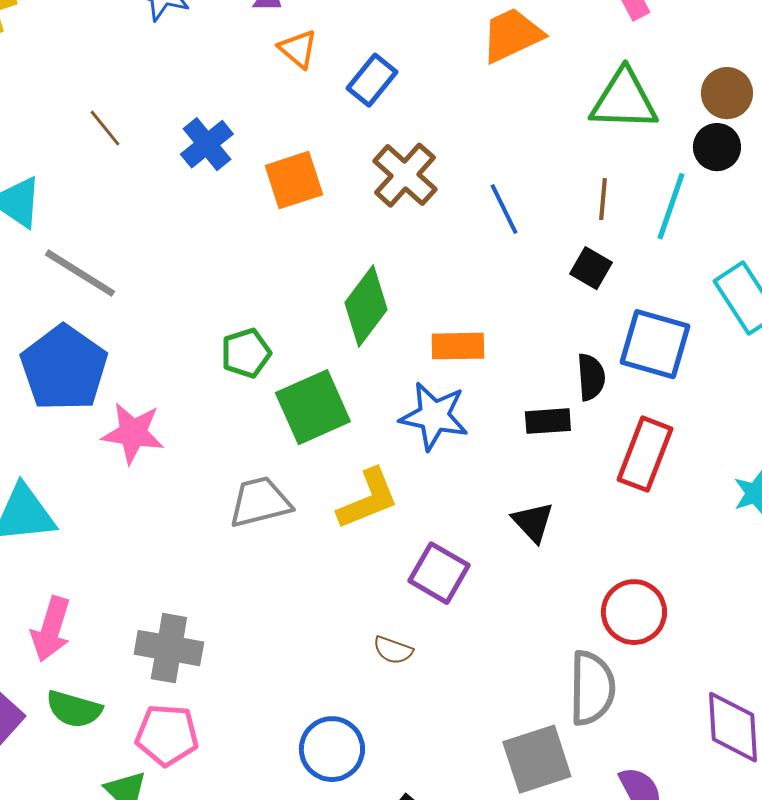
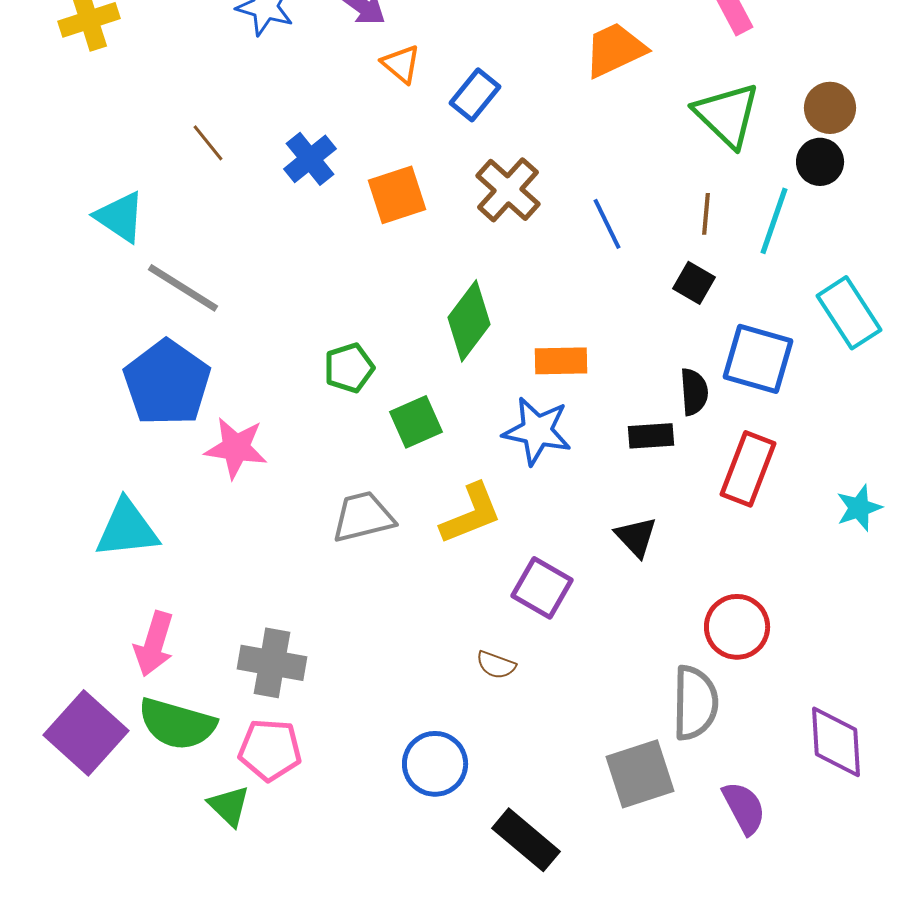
green triangle: (624, 100) -> (727, 115), turned 42
green square: (313, 407) -> (416, 422), size x0.7
green semicircle: (74, 709) -> (177, 724), size x1.4

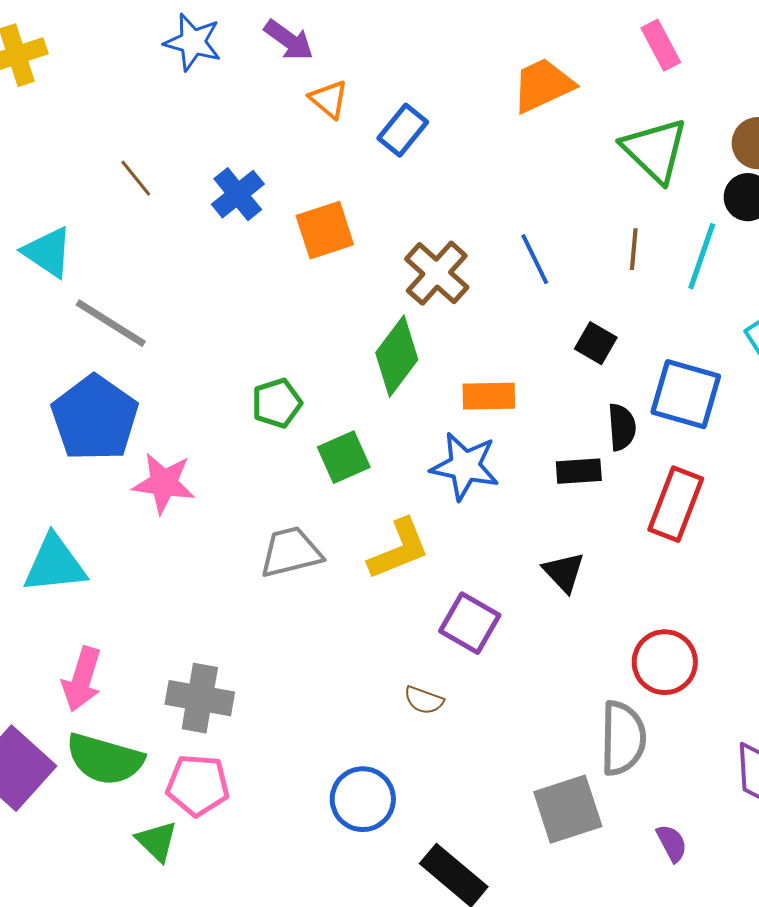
brown cross: (508, 190) -> (437, 273), moved
black square: (694, 283) -> (596, 343), moved
purple semicircle: (744, 808) -> (672, 843), size x0.7

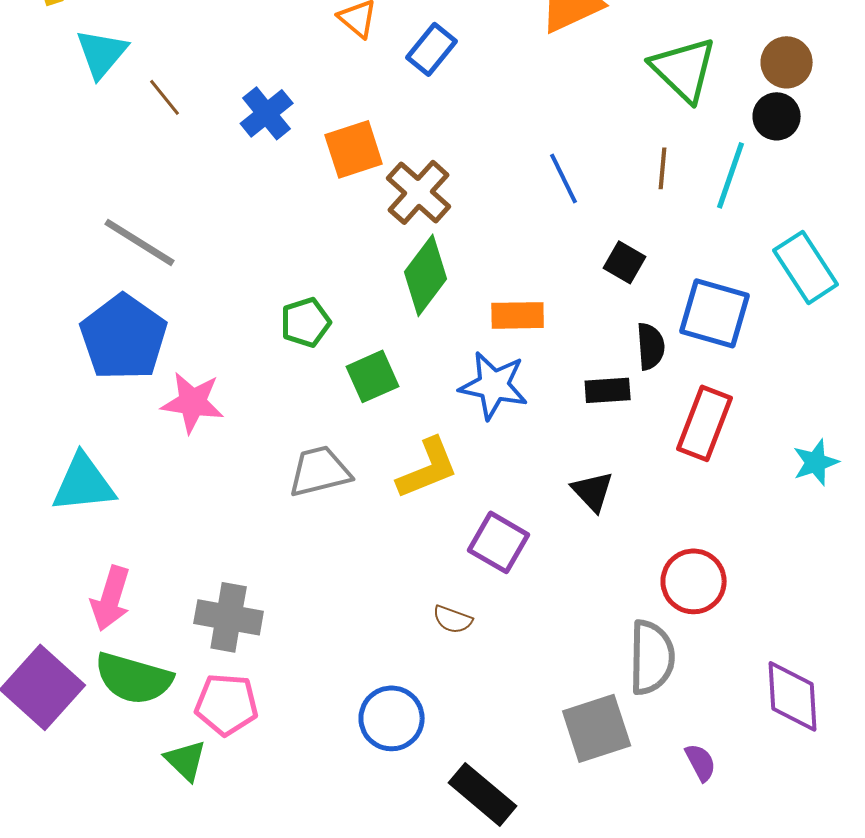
cyan triangle: (48, 252) -> (102, 53), moved, turned 36
brown cross: (437, 273) -> (419, 192), moved

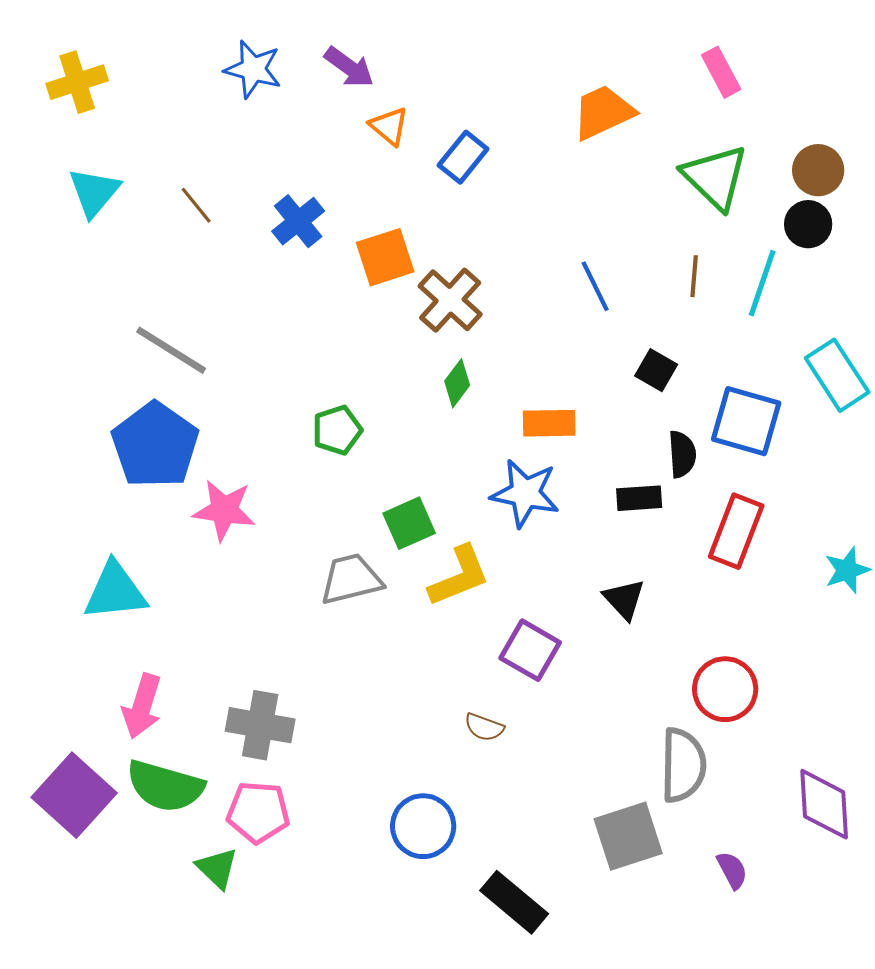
cyan triangle: (102, 53) -> (94, 192), moved
green diamond: (426, 275) -> (457, 383), size x0.6
green square: (373, 376) -> (409, 523), moved

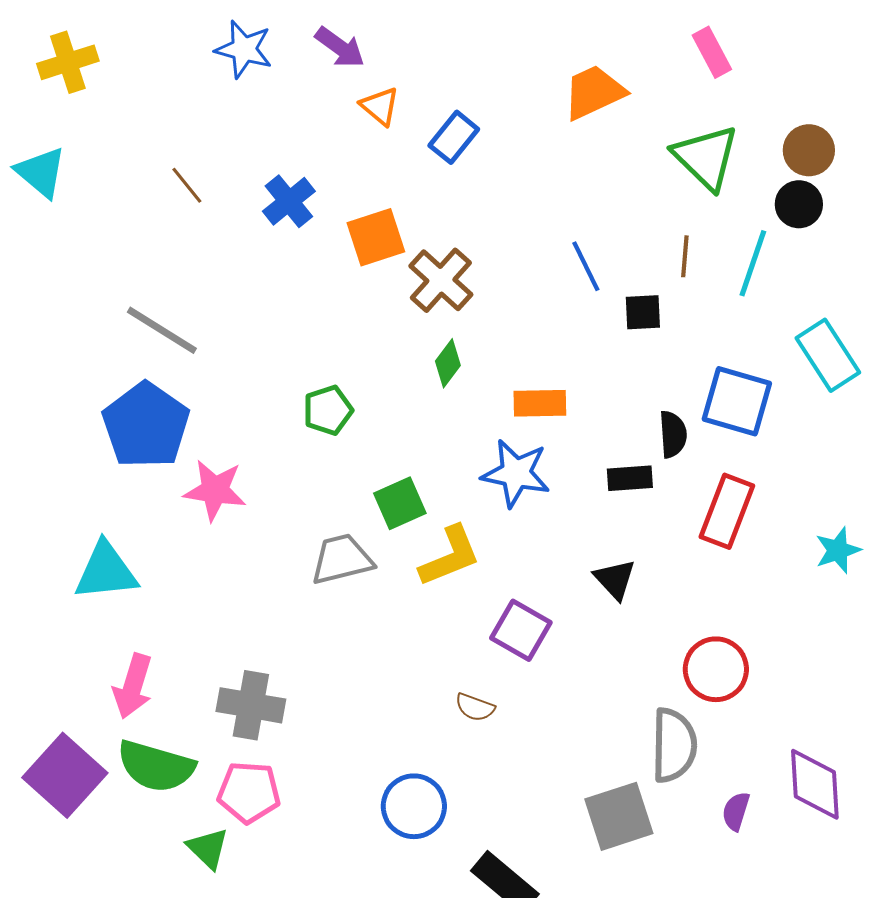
cyan triangle: (94, 192) -> (41, 172), moved, turned -30
black square: (656, 370) -> (643, 312), moved, turned -33
purple semicircle: (732, 870) -> (736, 811), moved, turned -135

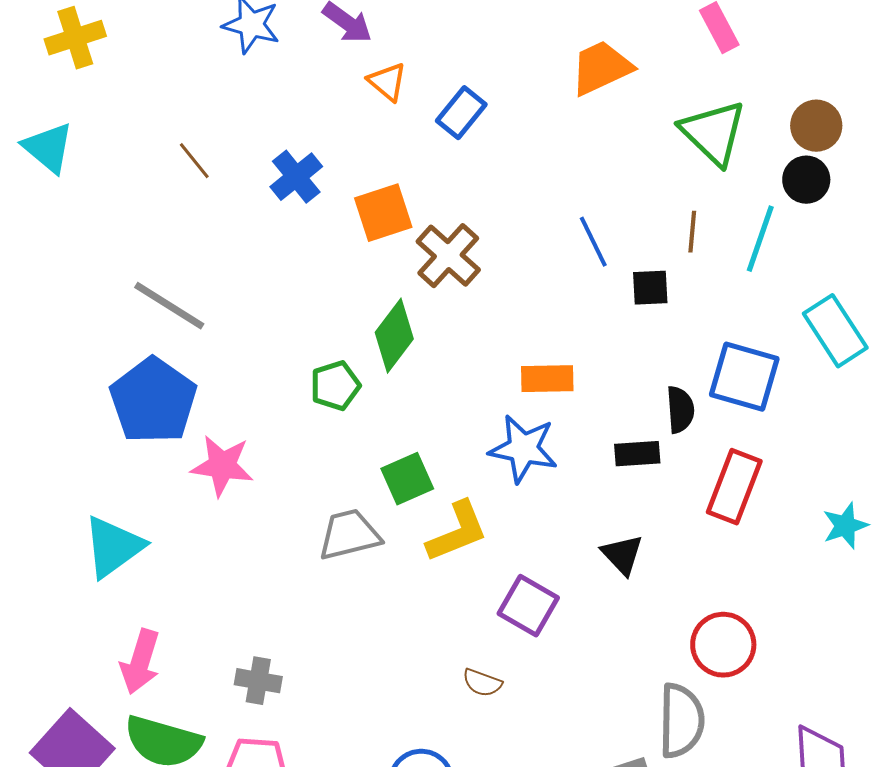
green diamond: (448, 363) -> (394, 336), moved, size x1.5
cyan triangle: (106, 571) -> (113, 547), turned -30
gray cross: (251, 705) -> (258, 681), size x0.7

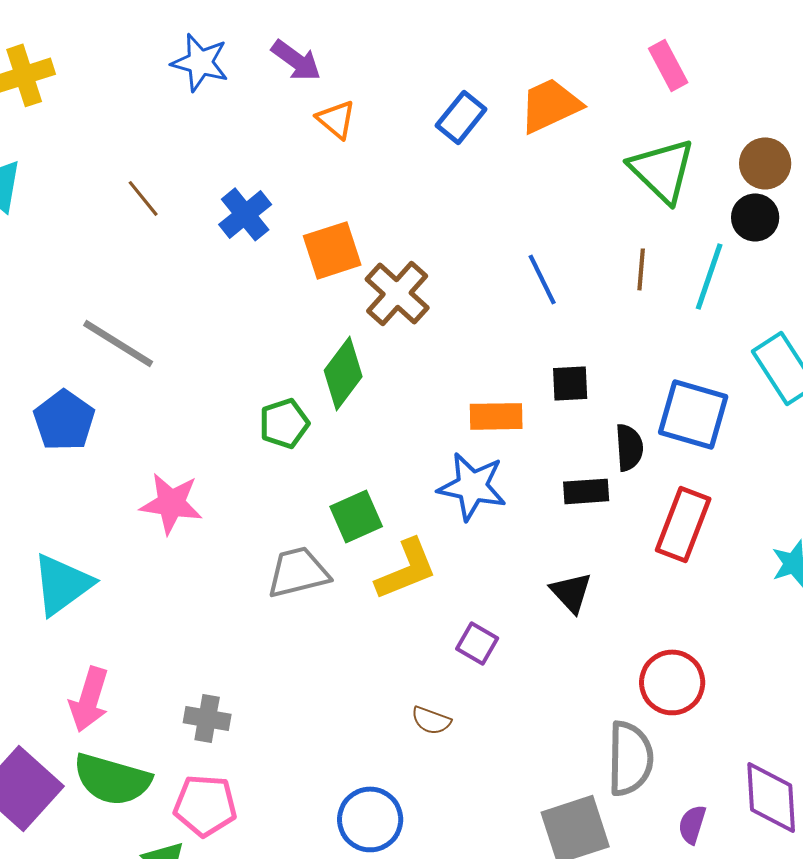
blue rectangle: (461, 113) -> (461, 117), moved
black square: (650, 288) -> (570, 383), moved
blue pentagon: (153, 401) -> (64, 420), moved, size x0.7
purple square: (528, 606) -> (477, 643), size x0.7

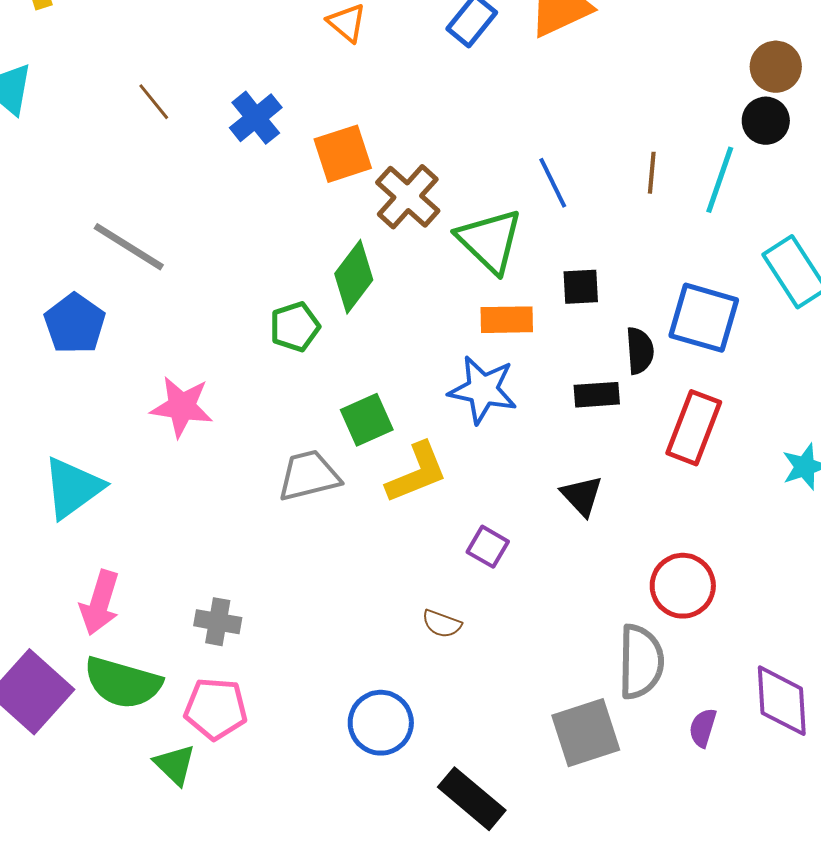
green triangle: (662, 170) -> (490, 241), moved

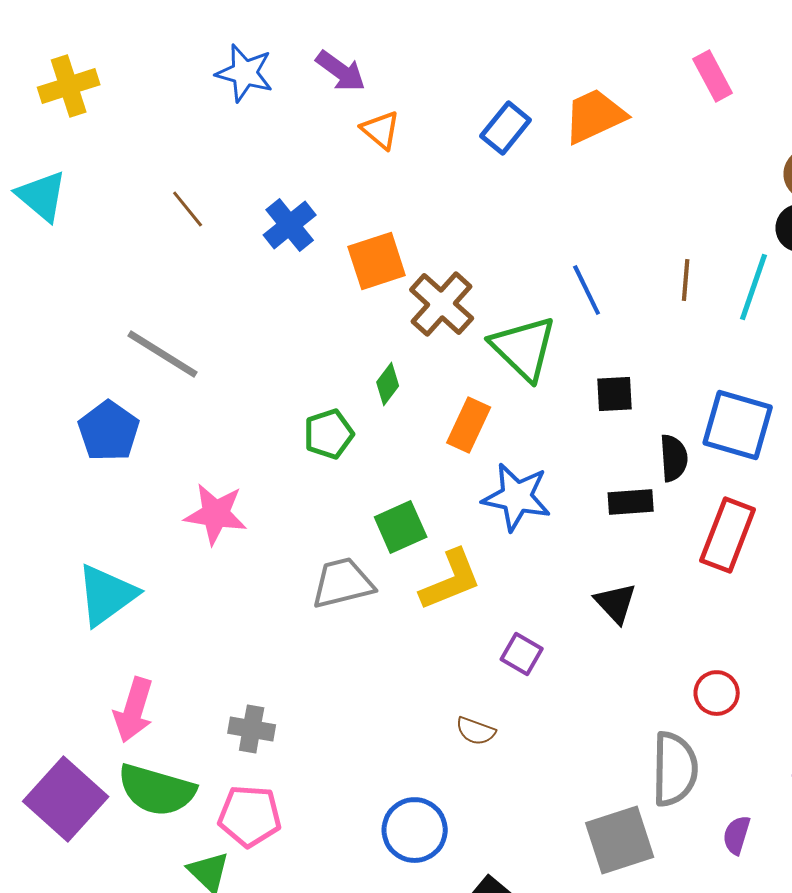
green diamond: (354, 277) -> (388, 384), size x0.6
orange rectangle: (507, 320) -> (469, 425), moved, turned -64
red circle: (683, 586) -> (717, 693), size x0.7

